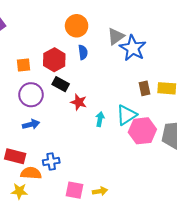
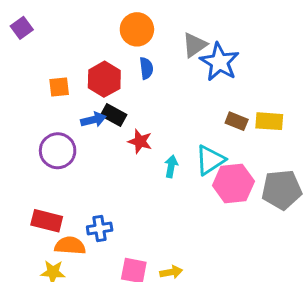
brown rectangle: (144, 88) -> (237, 121), turned -56
purple circle: (31, 95) -> (58, 151), moved
blue arrow: (31, 124) -> (93, 120), moved

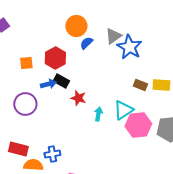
blue semicircle: (146, 68) -> (86, 43), moved, turned -128

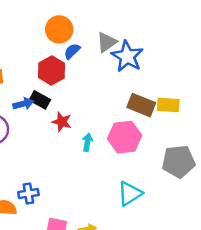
red hexagon: (55, 58) -> (51, 70), moved
brown rectangle: (140, 85) -> (141, 105), size x1.5
cyan triangle: (123, 110) -> (130, 194), moved
pink hexagon: (138, 125) -> (125, 137), moved

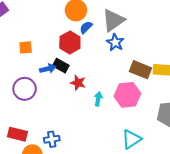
gray triangle: (107, 42) -> (113, 20), size x1.4
blue star: (127, 56) -> (115, 42), moved, size x0.7

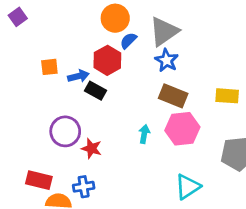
blue arrow: (48, 69) -> (78, 76), moved
brown rectangle: (140, 70) -> (173, 96), moved
red star: (78, 83) -> (92, 149), moved
purple circle: (25, 89) -> (65, 131), moved

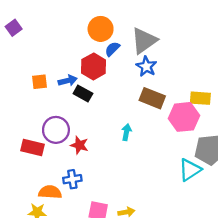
orange square: (49, 67) -> (39, 82), moved
pink hexagon: (182, 129) -> (184, 117), moved
red rectangle: (39, 180) -> (32, 148), moved
cyan triangle: (188, 187) -> (190, 170), moved

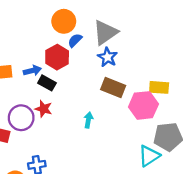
red star: (79, 145) -> (44, 109), moved

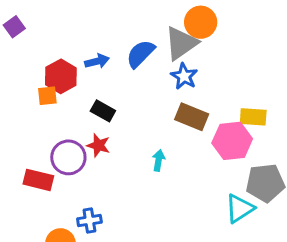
orange circle: (64, 21) -> (201, 22), moved
blue semicircle: (75, 40) -> (141, 54), size x1.5
red hexagon: (57, 57) -> (61, 76), moved
blue arrow: (32, 71) -> (97, 61), moved

